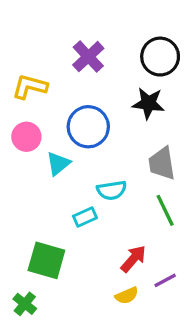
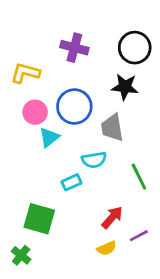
purple cross: (88, 57) -> (74, 48), turned -32
pink circle: (26, 137) -> (35, 112), moved
gray trapezoid: (162, 163) -> (112, 128), moved

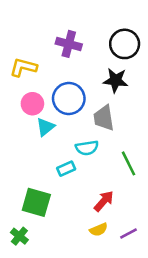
purple line: (139, 236) -> (128, 234), moved

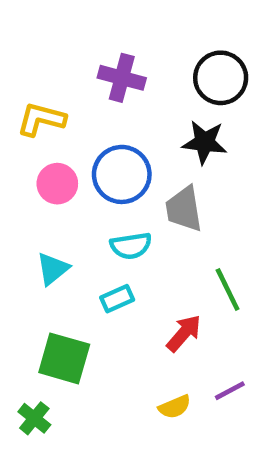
cyan triangle: (45, 127) -> (53, 269), moved
cyan semicircle: (87, 148) -> (131, 246), moved
red arrow: (104, 201) -> (184, 333), moved
purple line: (128, 234) -> (230, 391), moved

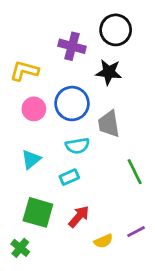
black circle: (221, 78) -> (116, 30), moved
black star: (205, 142) -> (109, 72), moved
red arrow: (184, 333) -> (79, 217), moved

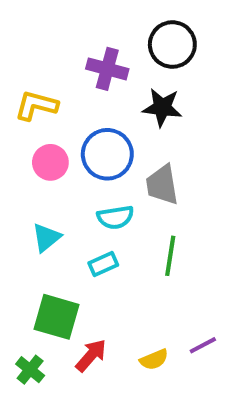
green line: (135, 172) -> (170, 256), moved, turned 35
red arrow: (79, 217) -> (91, 355), moved

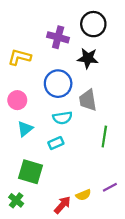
pink circle: (50, 162) -> (17, 100), moved
green line: (170, 256) -> (104, 136), moved
red arrow: (91, 355) -> (62, 205), moved

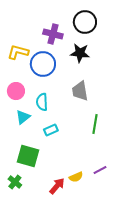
blue circle: (58, 84) -> (43, 64), moved
cyan semicircle: (62, 118) -> (42, 102), moved, turned 96

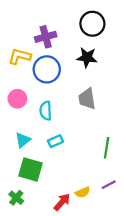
purple cross: (53, 34) -> (46, 37), moved, turned -30
cyan triangle: (23, 117) -> (23, 140), moved
green line: (95, 124) -> (107, 148), moved

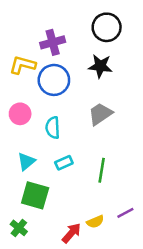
gray trapezoid: (87, 99) -> (100, 114), turned 65
green line: (107, 148) -> (102, 170), moved

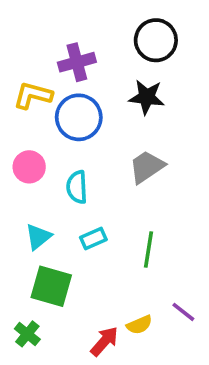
purple line: (125, 213) -> (183, 312), turned 66

